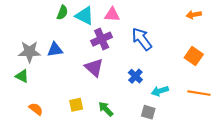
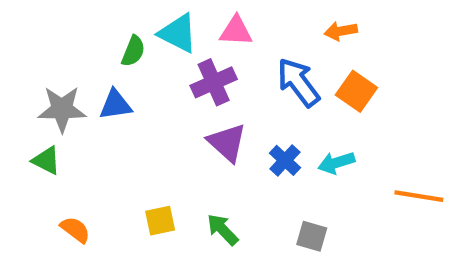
green semicircle: (62, 13) -> (133, 51), moved
orange arrow: (194, 15) -> (341, 31), moved
orange square: (194, 56) -> (356, 91), moved
purple triangle: (94, 68) -> (227, 143), moved
cyan arrow: (160, 91) -> (336, 163), moved

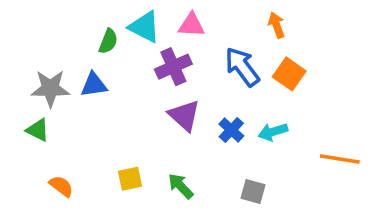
orange arrow: (341, 31) -> (277, 25), turned 80

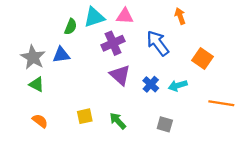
cyan triangle: (144, 27) -> (94, 17), turned -45
orange square: (289, 74) -> (202, 58), moved
gray star: (50, 88) -> (33, 57), turned 30
green triangle: (38, 130) -> (36, 84), moved

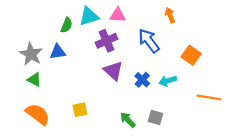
orange semicircle: (40, 121) -> (38, 114), size x1.6
green arrow: (118, 121) -> (128, 120), moved

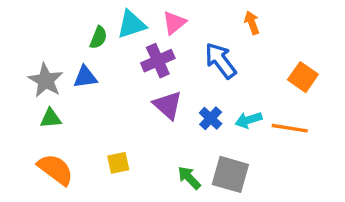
pink triangle: (118, 15) -> (174, 23), turned -42
orange square: (191, 55) -> (303, 77), moved
green triangle: (34, 80) -> (51, 118), turned -32
orange line: (209, 97) -> (290, 128), moved
gray square: (156, 117) -> (230, 174), size x1.6

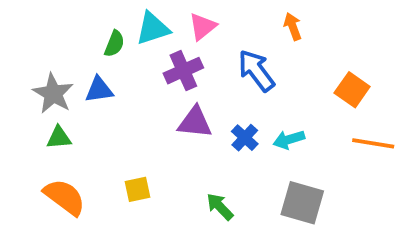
purple triangle: (168, 105) -> (195, 122), turned -36
orange line: (290, 128) -> (373, 143), moved
gray square: (230, 174) -> (302, 203), moved

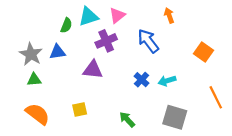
purple triangle: (195, 122) -> (93, 70), moved
orange line: (373, 143) -> (216, 97), moved, turned 55

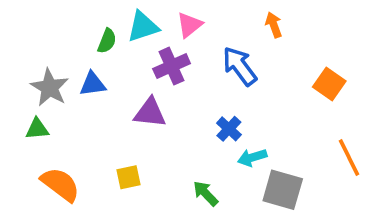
green triangle: (34, 80) -> (37, 129), moved
cyan arrow: (167, 81) -> (252, 158), moved

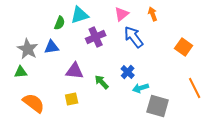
pink triangle: (189, 25) -> (122, 14), moved
purple triangle: (150, 113) -> (75, 71), moved
green arrow: (206, 193) -> (102, 82), moved

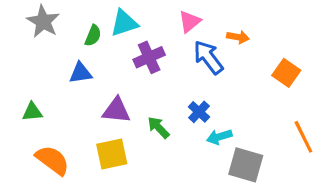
orange arrow: (153, 14) -> (238, 37), moved, turned 120
gray star: (28, 49) -> (43, 21), moved
yellow square: (72, 99) -> (112, 154), size x1.5

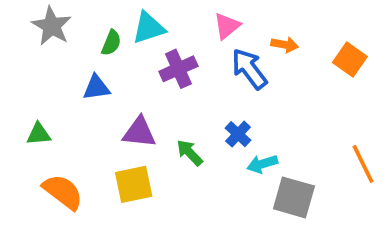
orange square: (286, 73) -> (350, 60), moved

